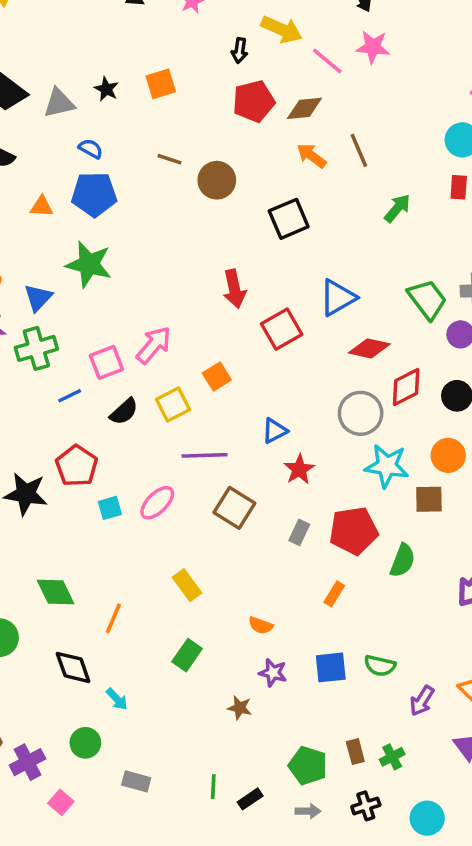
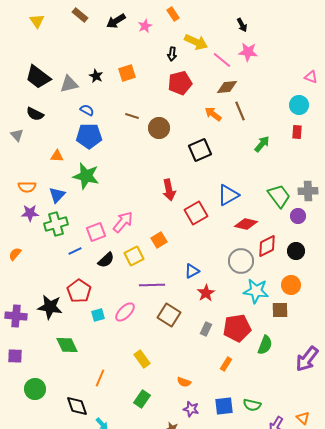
brown diamond: (304, 108) -> (227, 87), moved
orange triangle: (42, 206) -> (57, 156), moved
green diamond: (56, 592) -> (67, 345), moved

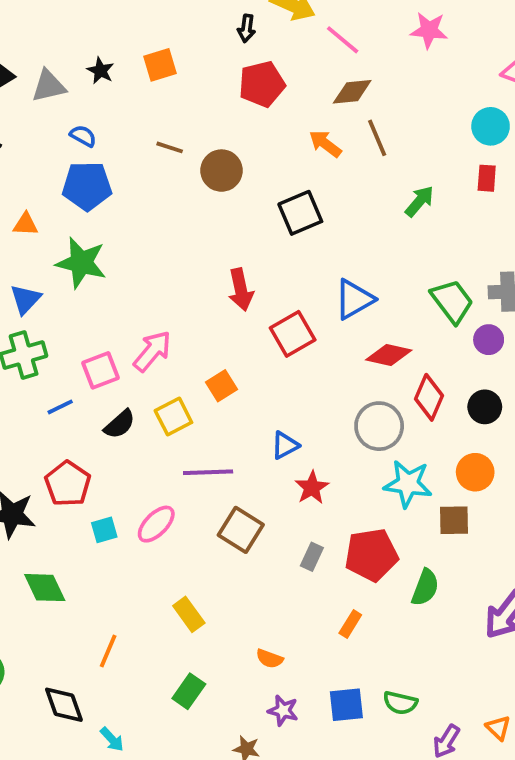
pink star: (248, 52) -> (429, 30), moved
red diamond: (267, 246) -> (429, 397), turned -40

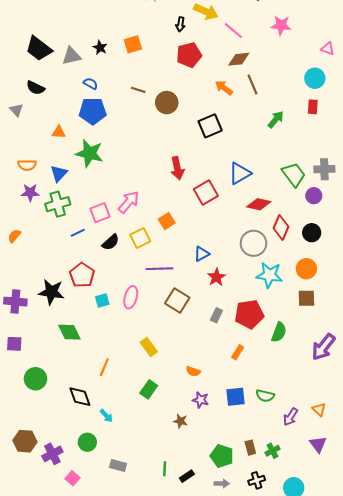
brown square: (454, 520) -> (306, 298), moved
pink ellipse: (156, 524) -> (131, 297), turned -30

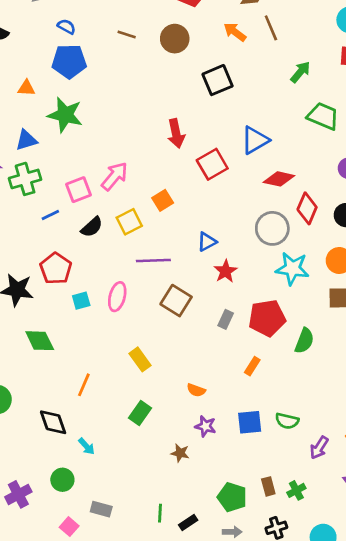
brown circle: (167, 103) -> (175, 39), moved
blue triangle: (59, 173) -> (26, 140), turned 30
green trapezoid: (294, 175) -> (323, 116), moved, turned -30
pink square: (73, 478) -> (69, 527), moved

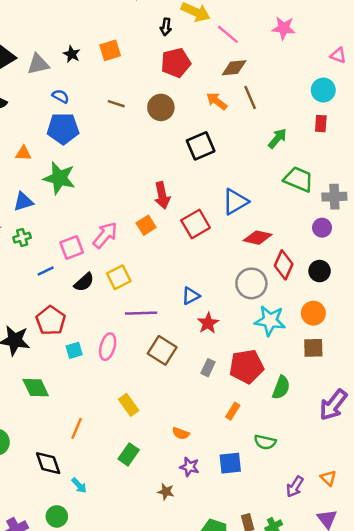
green cross: (25, 179) -> (22, 238), size x0.6
orange square: (163, 200) -> (146, 225), moved
green semicircle: (287, 421) -> (265, 442), moved

